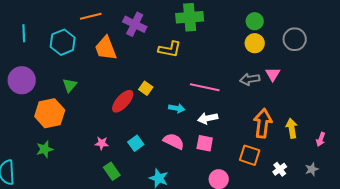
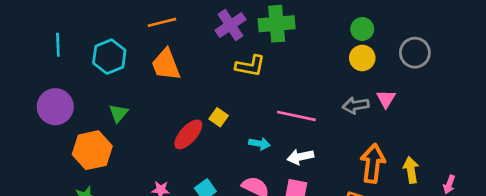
orange line: (91, 16) -> (162, 22), moved
purple cross: (135, 24) -> (230, 25), moved, turned 30

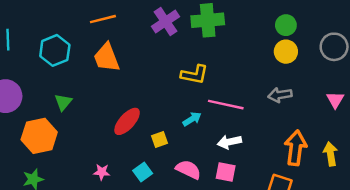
yellow L-shape: (250, 66) -> (194, 74), moved
pink triangle: (386, 99) -> (335, 100), moved
yellow square: (219, 117) -> (160, 139), moved, turned 35
cyan arrow: (259, 144) -> (192, 119), moved, turned -42

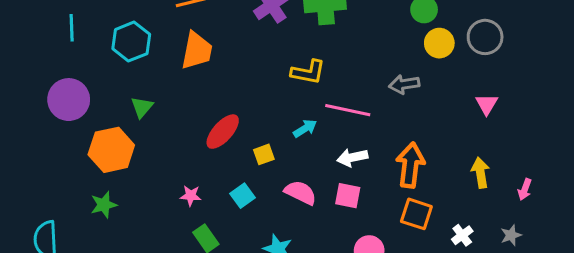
yellow circle: (286, 52) -> (439, 43), moved
orange trapezoid: (107, 58) -> (197, 51), turned -148
gray arrow: (280, 95) -> (404, 84), moved
orange arrow: (296, 148) -> (410, 165), moved

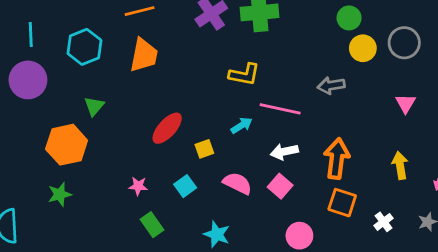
purple circle: (69, 100) -> (28, 80), moved
pink square: (348, 196) -> (280, 186), turned 30

